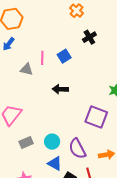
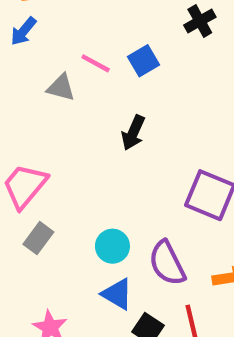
pink line: (42, 58) -> (96, 63), turned -64
black arrow: (60, 89) -> (133, 133), turned -70
gray rectangle: (26, 142) -> (38, 238), moved, turned -32

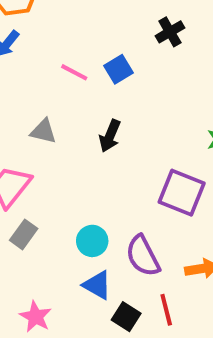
gray triangle: (61, 88) -> (43, 131), moved

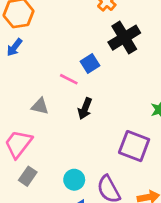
black cross: (170, 32) -> (124, 38), size x1.6
pink line: (74, 72) -> (69, 79), moved

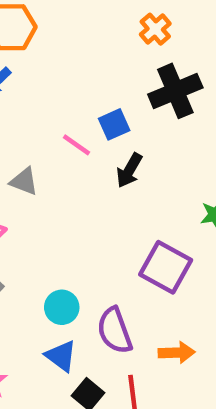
black arrow: (85, 109) -> (129, 170), moved

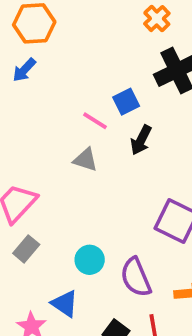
gray triangle: (24, 181) -> (85, 160), moved
blue triangle: (61, 356) -> (65, 304), moved

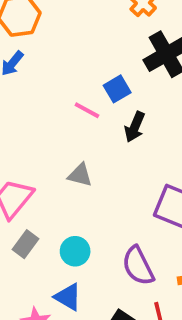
gray triangle: (85, 160) -> (80, 175), moved
cyan circle: (90, 260) -> (75, 251), moved

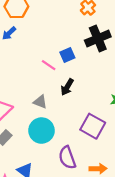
black arrow: (135, 127) -> (67, 87), moved
cyan circle: (75, 251) -> (42, 131), moved, size x1.5

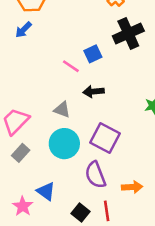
black arrow: (67, 87) -> (93, 92), turned 56
purple square: (93, 126) -> (105, 138), moved

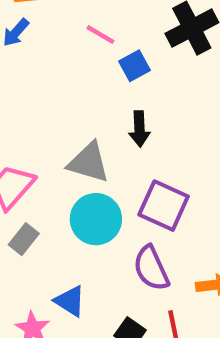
pink line: (71, 66) -> (100, 35), moved
black arrow: (93, 92) -> (139, 129), turned -84
gray triangle: (62, 110) -> (89, 162), size x1.5

